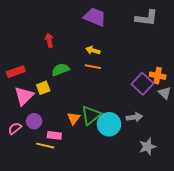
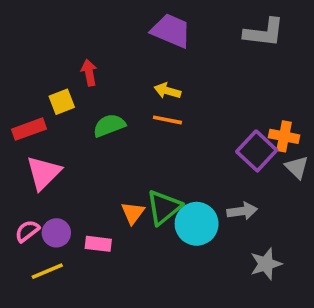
yellow square: (43, 88) -> (62, 102), moved
purple circle: (34, 121) -> (56, 233), moved
yellow line: (45, 146) -> (47, 271), moved, turned -36

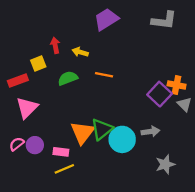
purple trapezoid: (171, 31) -> (106, 19), turned -55
yellow arrow: (167, 91) -> (80, 52), moved
orange triangle: (133, 213) -> (82, 133), size x1.6
yellow line: (47, 271) -> (64, 169), moved

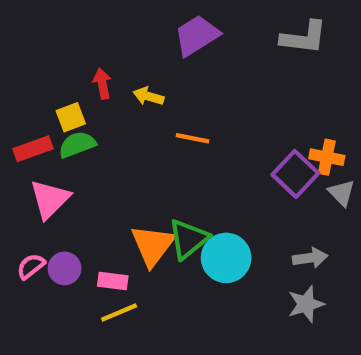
green semicircle: (68, 78) -> (77, 145), moved
gray arrow: (150, 131) -> (310, 258), moved

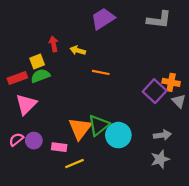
yellow line: (119, 312) -> (74, 164), moved

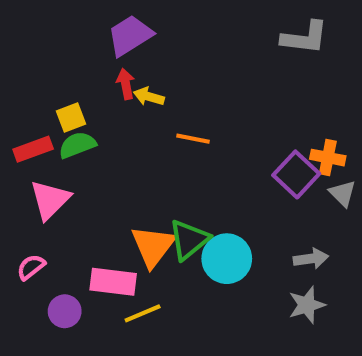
purple trapezoid: (103, 19) -> (130, 35), moved
red arrow: (54, 44) -> (126, 84), moved
purple circle: (34, 141) -> (65, 311), moved
pink rectangle: (59, 147) -> (113, 282), size x1.5

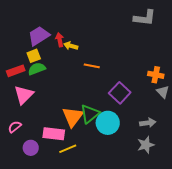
purple trapezoid: (130, 35) -> (39, 36), moved
purple square: (296, 174) -> (120, 93), moved

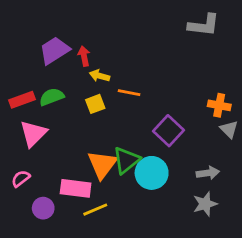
yellow arrow: (71, 46) -> (99, 76), moved
yellow square: (34, 56) -> (95, 104), moved

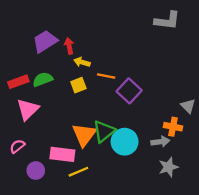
orange cross: (219, 105) -> (173, 127), moved
purple square: (168, 131) -> (129, 91), moved
gray arrow: (208, 173) -> (160, 142), moved

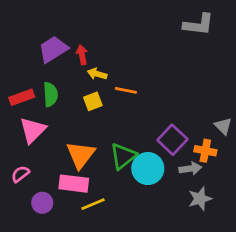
green semicircle: (43, 79) -> (50, 94), turned 108
purple square: (129, 91) -> (172, 140), moved
orange triangle: (84, 135) -> (81, 155), moved

